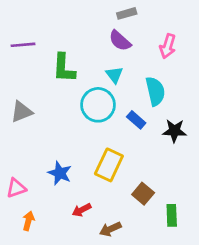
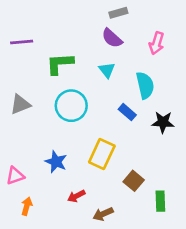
green L-shape: (64, 68) -> (60, 64), turned 84
cyan circle: (98, 105) -> (71, 106), moved

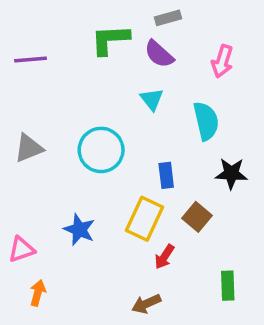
green L-shape: (60, 64) -> (110, 40), moved
blue rectangle: (127, 112) -> (166, 175), moved, turned 42
brown square: (134, 181) -> (197, 217), moved
red arrow: (76, 196) -> (164, 257), moved, turned -30

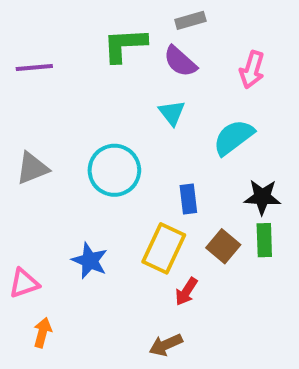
cyan semicircle: (206, 121) -> (234, 137), turned -114
green rectangle: (228, 286) -> (264, 240), moved

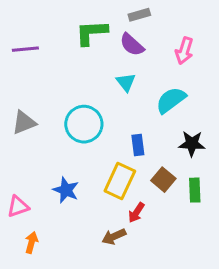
green rectangle: (264, 240) -> (195, 190), moved
brown arrow: (166, 345) -> (114, 237), moved

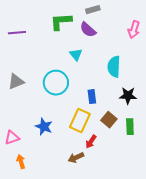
pink arrow: (184, 51) -> (134, 30), moved
cyan triangle: (126, 82) -> (76, 55), moved
cyan semicircle: (171, 100) -> (114, 67), turned -50
orange arrow: (31, 243) -> (21, 162), turned -32

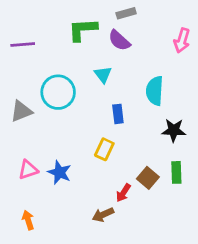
cyan circle: (56, 83) -> (58, 92), moved
blue rectangle: (92, 97) -> (118, 114), moved
brown square: (109, 120) -> (148, 178), moved
yellow rectangle: (80, 121) -> (104, 149), moved, size x0.7
pink triangle: (12, 138) -> (28, 170), moved

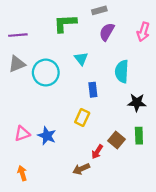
purple semicircle: (119, 40) -> (107, 32), moved, turned 78
gray triangle: (21, 111) -> (17, 64), moved

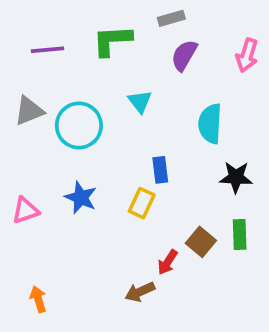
purple line: (18, 35) -> (48, 50), moved
blue rectangle: (93, 90) -> (160, 170), moved
pink triangle: (22, 134) -> (25, 210), moved
blue star: (47, 136) -> (81, 198), moved

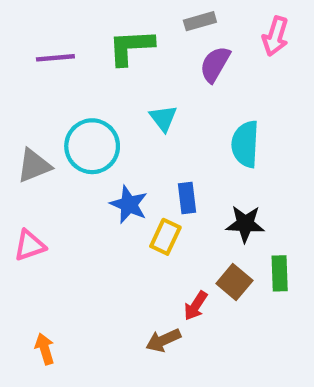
pink arrow: (247, 55) -> (275, 36), moved
gray triangle: (29, 111) -> (34, 166), moved
black star: (236, 177) -> (245, 224), moved
blue star: (81, 198) -> (129, 204), moved

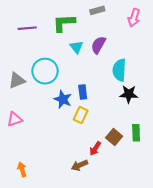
purple semicircle: (215, 64) -> (98, 45), moved
cyan triangle: (163, 118) -> (76, 47), moved
blue rectangle: (187, 198) -> (83, 92), moved
black star: (245, 224) -> (129, 94), moved

